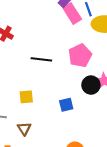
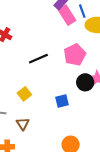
black line: (41, 59) -> (38, 59), turned -30
yellow square: (26, 97) -> (24, 94), turned -32

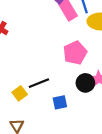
black line: (38, 59) -> (39, 83), moved

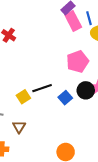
blue square: (60, 102) -> (65, 98), moved, turned -32

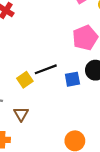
blue square: (65, 98) -> (72, 79), turned 32

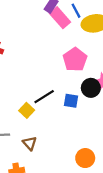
blue square: (72, 79) -> (71, 101), turned 32

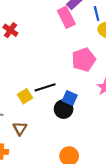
pink rectangle: (60, 18) -> (66, 17), moved
black circle: (91, 88) -> (64, 109), moved

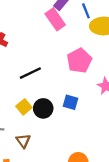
black line: (45, 87) -> (30, 73), moved
black circle: (64, 109) -> (43, 108), moved

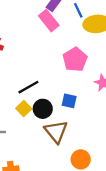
black line: (30, 73) -> (28, 87), moved
brown triangle: (23, 141) -> (56, 132), moved, size x1.6

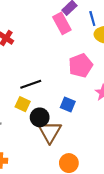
yellow square: (24, 109) -> (23, 104), turned -32
black circle: (43, 109) -> (40, 117), moved

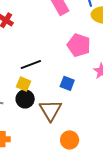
pink pentagon: (81, 65) -> (79, 45), turned -30
black circle: (40, 117) -> (25, 99), moved

